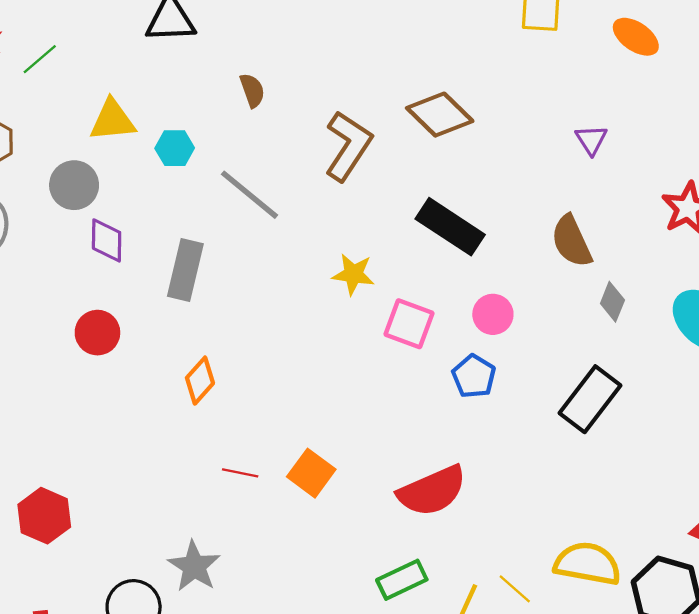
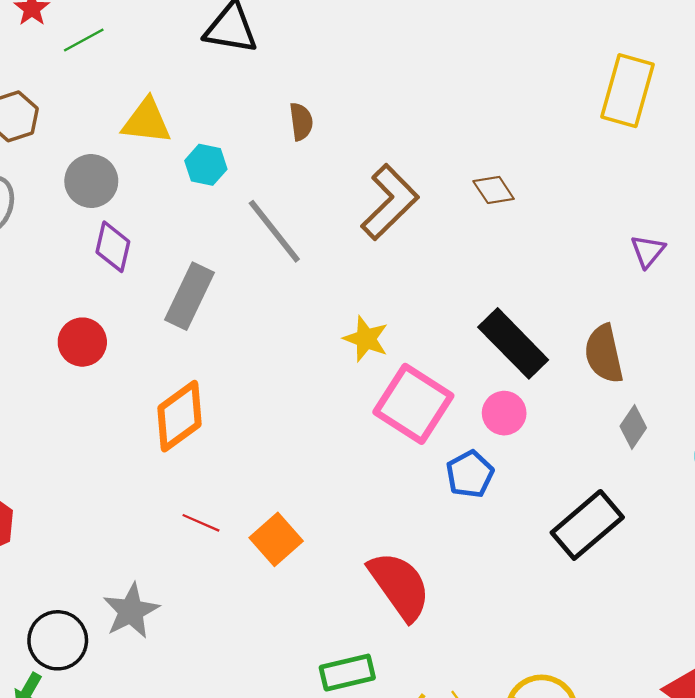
brown diamond: (440, 115) -> (494, 190), size x0.6
black rectangle: (450, 227) -> (513, 343), moved
pink square: (409, 324) -> (413, 404), size x1.4
orange diamond: (200, 381) -> (180, 416), size x1.4
red semicircle: (432, 491) -> (400, 586), turned -114

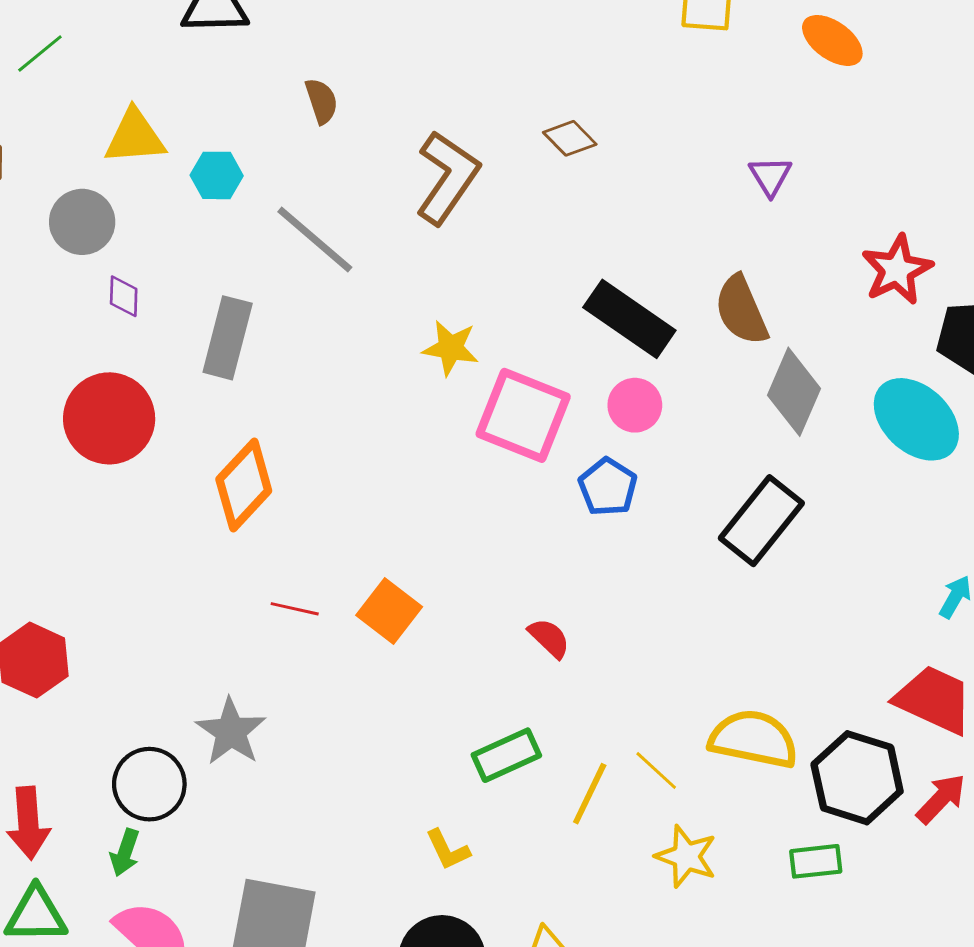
purple diamond: (113, 247) -> (124, 296), size x0.7
red circle: (82, 342) -> (109, 418), size x1.5
gray diamond: (633, 427) -> (794, 392), size x1.6
red semicircle: (400, 586) -> (549, 638), size x0.5

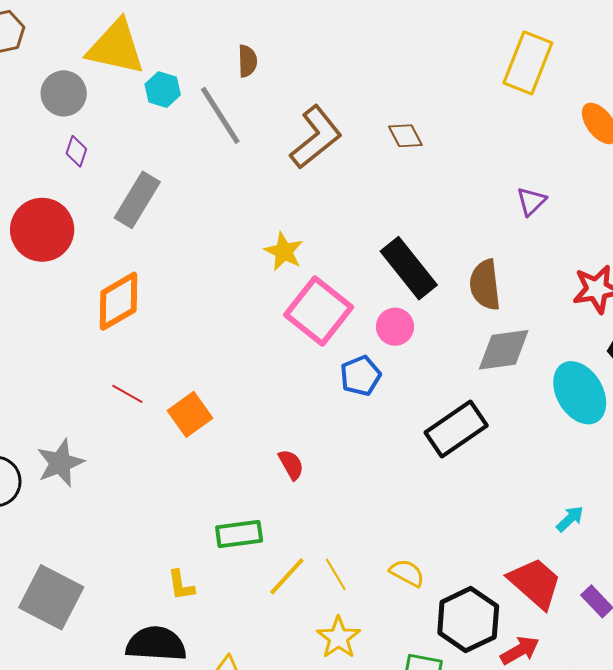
yellow triangle: (135, 137) -> (116, 47), size x1.4
gray line: (315, 240) -> (220, 115), moved
gray diamond: (794, 392) -> (504, 350), turned 42
yellow semicircle: (754, 739) -> (407, 573), size x0.6

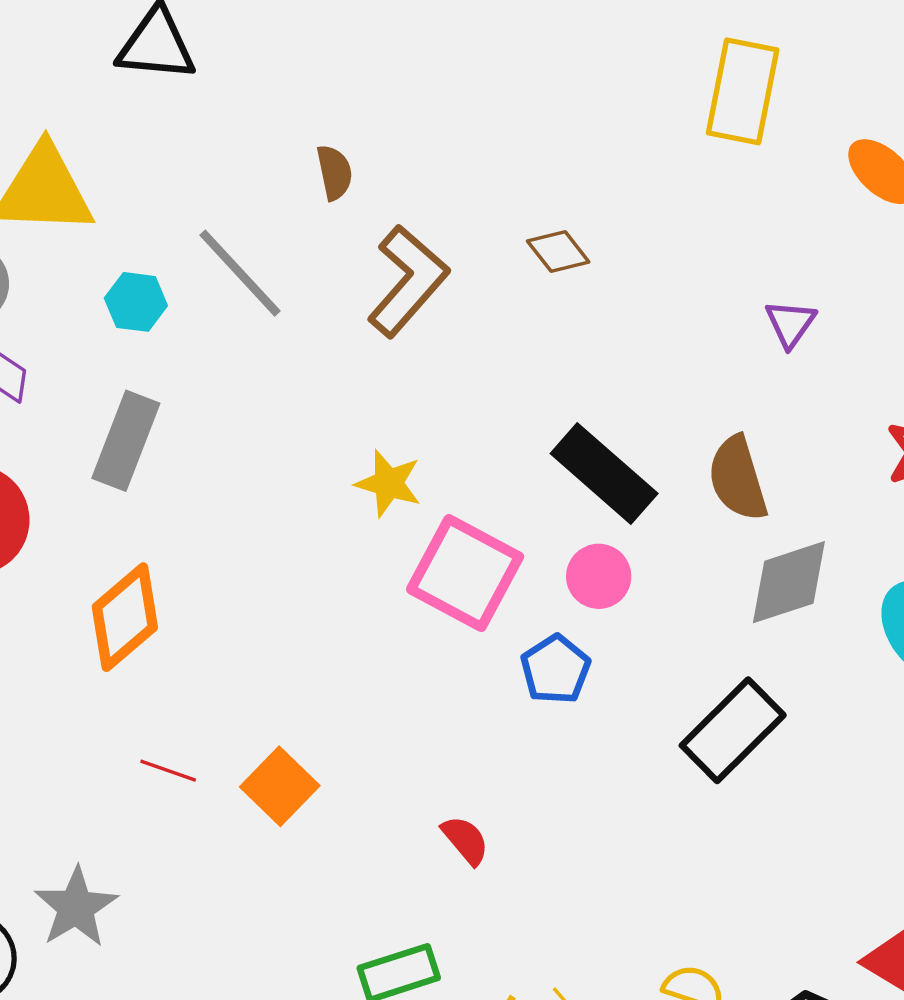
brown semicircle: (247, 61) -> (334, 172), moved
cyan hexagon: (163, 90) -> (136, 302), moved

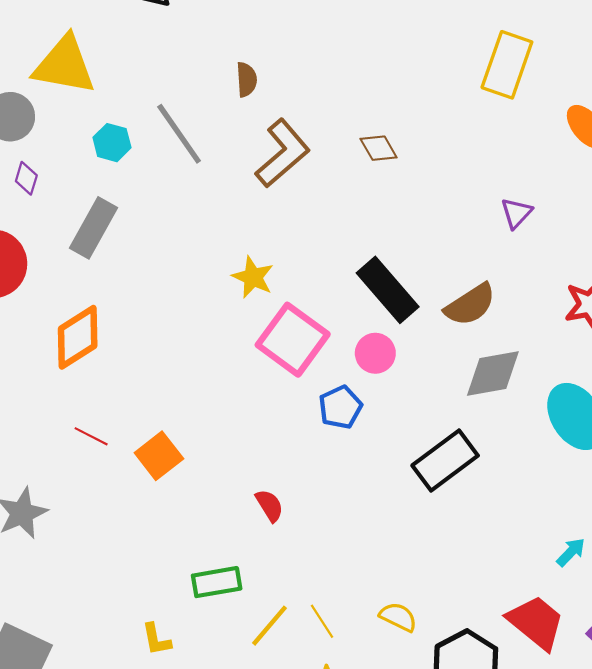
brown semicircle: (738, 478) -> (470, 305), turned -114

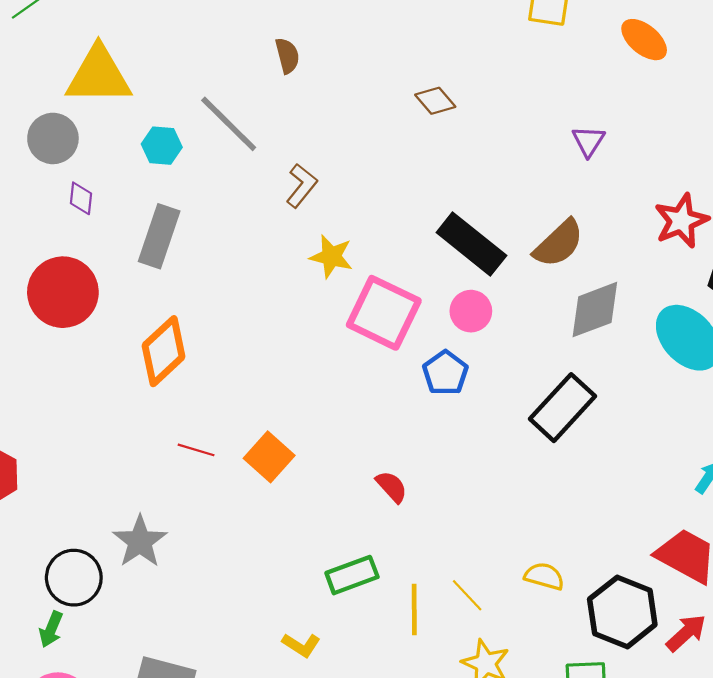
brown L-shape: (283, 153) -> (302, 186), moved, size x0.6
yellow line: (270, 626) -> (414, 609), turned -30
yellow L-shape: (156, 639) -> (301, 645), turned -36

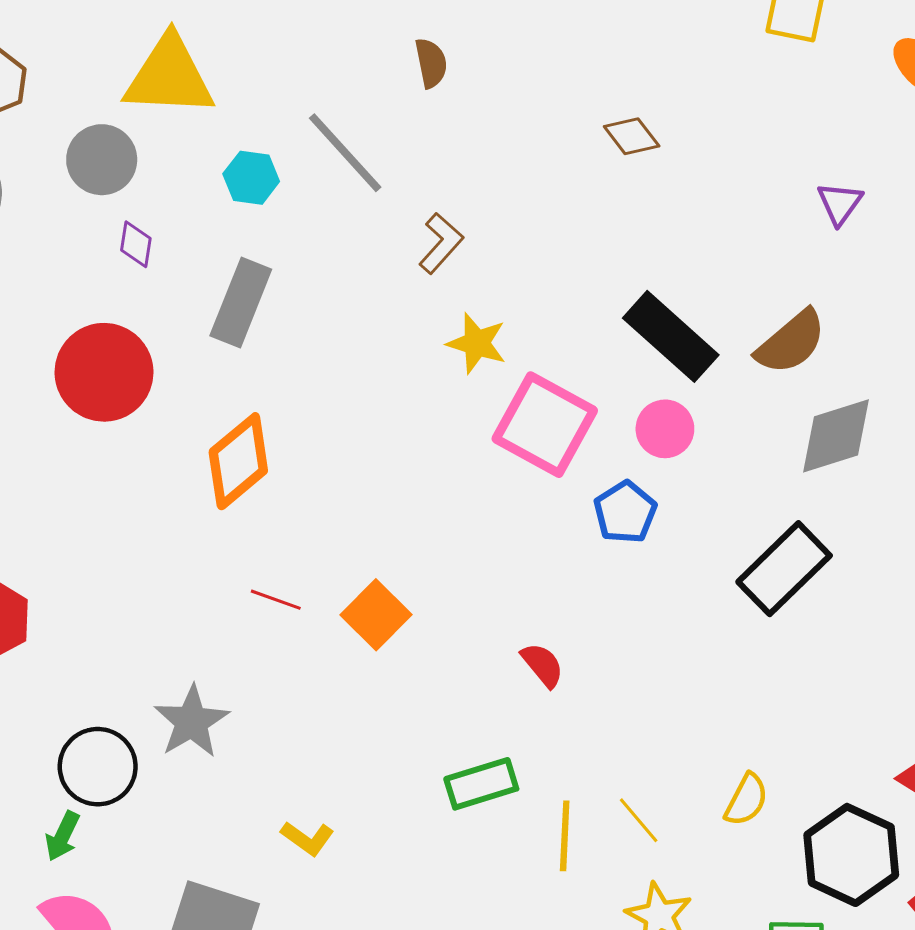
yellow semicircle: (544, 576) -> (746, 800), turned 99
yellow L-shape: (301, 645) -> (307, 838), moved

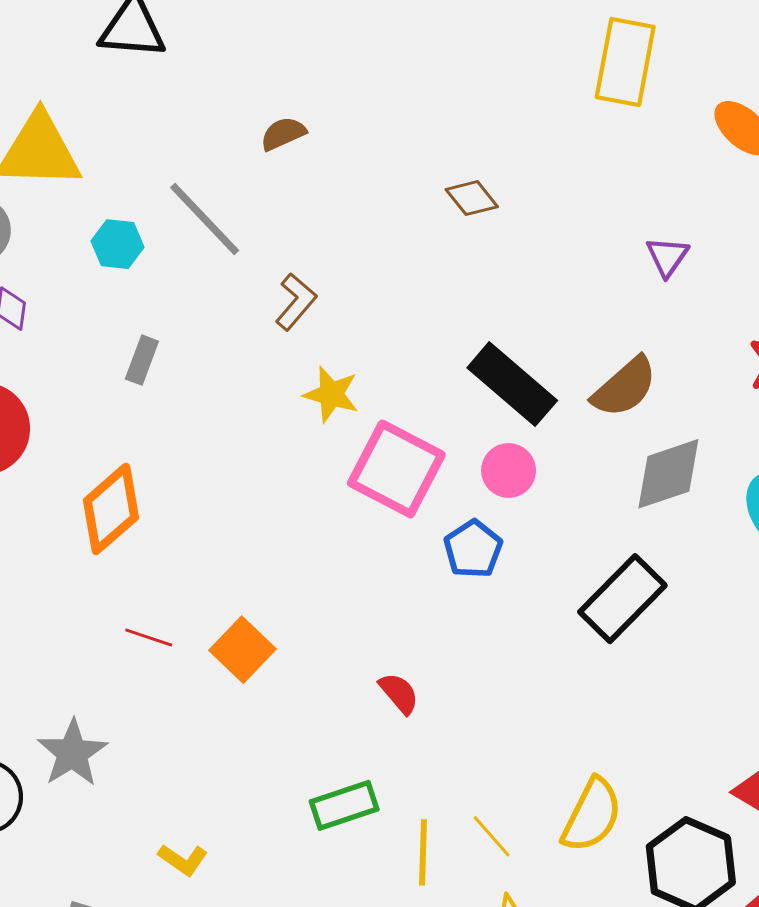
brown semicircle: (431, 63) -> (283, 134), turned -102
gray rectangle: (241, 302) -> (142, 360), moved, size x0.6
yellow semicircle: (746, 800) -> (592, 815), size x1.5

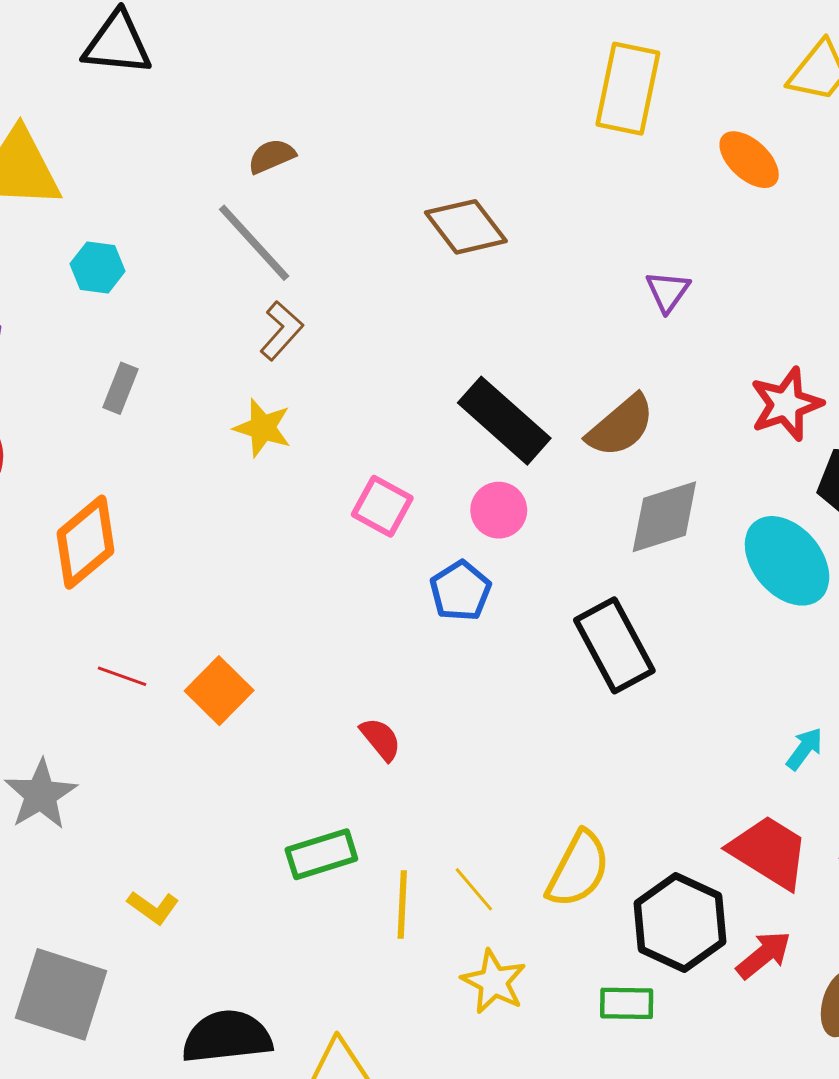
brown diamond: (472, 198) -> (466, 227), size x1.5
gray line: (205, 219) -> (254, 243), moved
yellow star: (331, 394) -> (263, 428), moved
pink square: (396, 469) -> (382, 506), size x0.6
black rectangle: (622, 599) -> (614, 645), turned -74

